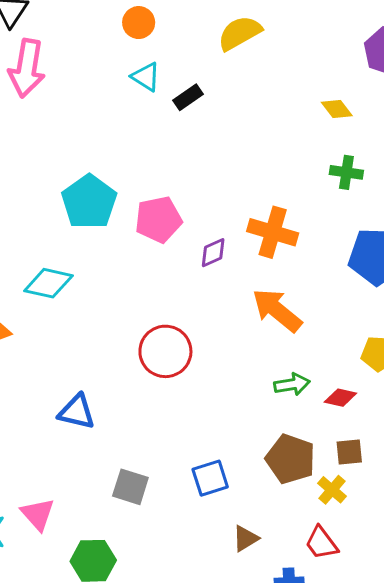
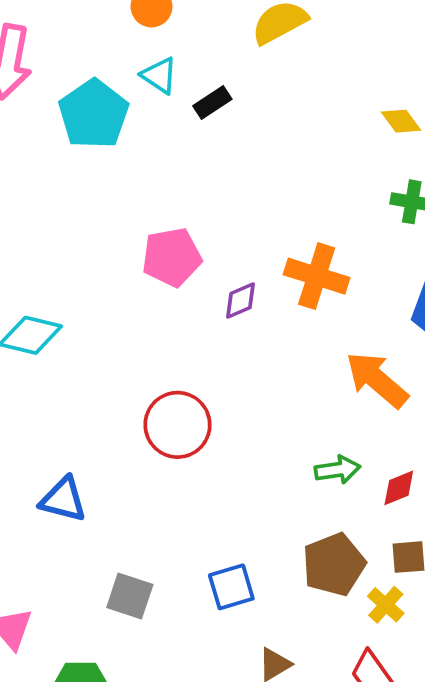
cyan pentagon: (89, 202) -> (94, 114), moved
orange arrow: (277, 310) -> (377, 380), moved
red diamond: (340, 398) -> (399, 488), turned -36
brown pentagon: (291, 459) -> (334, 565), turned 30

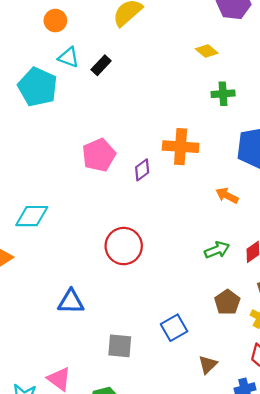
orange arrow: (377, 380) -> (227, 196), size x0.6
brown pentagon: (334, 565) -> (227, 302), size x0.7

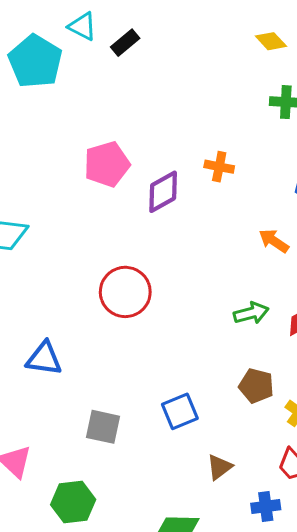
orange cross: (181, 147) -> (219, 167), size x0.6
purple diamond: (142, 170) -> (163, 192), size x1.4
brown pentagon: (227, 302) -> (256, 386), turned -30

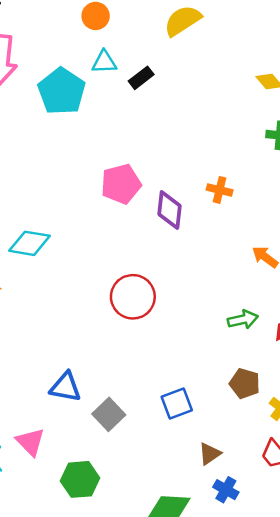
cyan triangle: (82, 26) -> (104, 62), turned -32
purple diamond: (163, 192) -> (169, 210), turned -57
blue triangle: (44, 359) -> (65, 387), moved
gray square: (103, 427) -> (109, 414), turned 32
blue cross: (266, 507) -> (226, 490), moved, turned 35

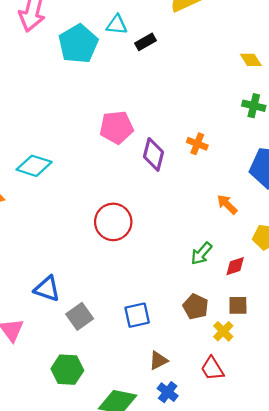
green arrow: (243, 319) -> (201, 253), turned 135
green hexagon: (80, 479) -> (67, 370), moved

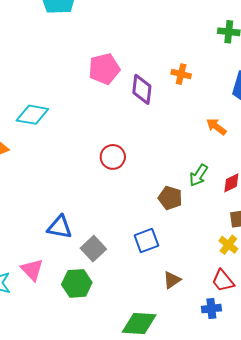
red circle: (113, 222) -> (113, 157), size x0.7
brown pentagon: (196, 307) -> (170, 198), moved
green hexagon: (67, 370) -> (77, 283), moved
blue cross: (168, 392) -> (211, 309), moved, turned -36

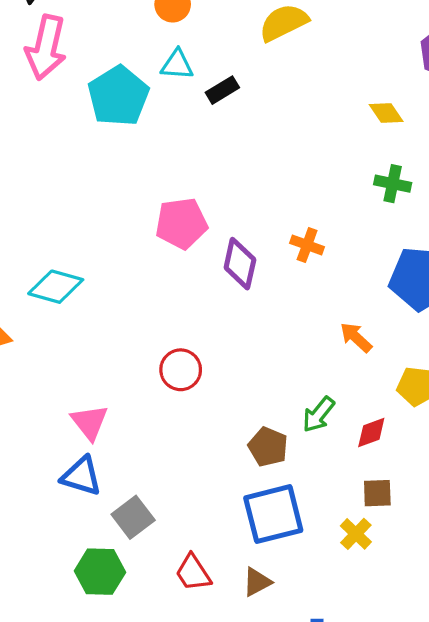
blue square: (146, 240) -> (273, 514), moved, size x1.5
pink triangle: (32, 270) -> (89, 422), moved
red trapezoid: (223, 281) -> (193, 573), moved

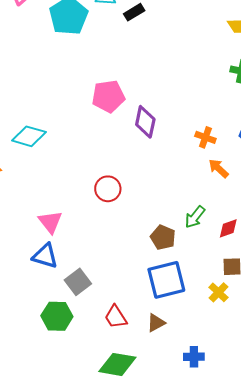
orange cross: (307, 245) -> (205, 137), moved

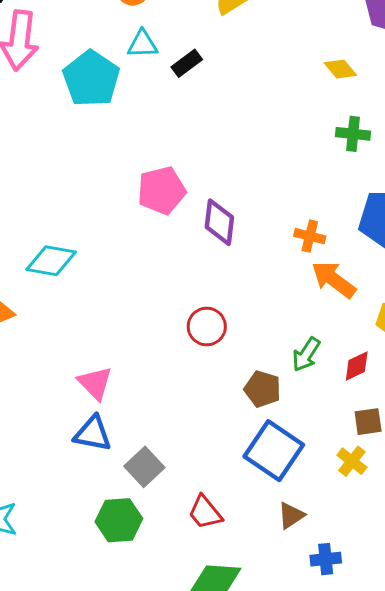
orange arrow: (219, 168) -> (334, 280), size x1.4
red circle: (108, 189) -> (207, 327), moved
blue square: (166, 280) -> (274, 451), turned -36
brown triangle: (156, 323) -> (291, 515), moved

